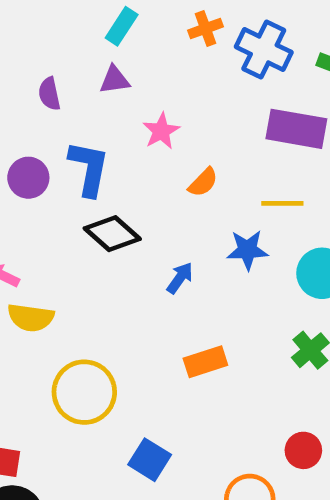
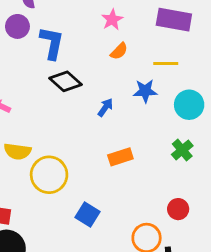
pink star: (161, 131) -> (112, 20), moved
purple circle: (28, 178) -> (17, 26), moved
yellow semicircle: (31, 318) -> (17, 151), moved

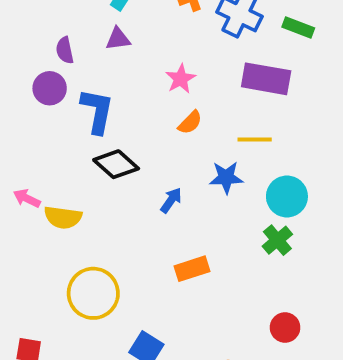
green cross: (182, 150) -> (277, 240), moved
yellow semicircle: (17, 151) -> (63, 217), moved
red circle: (178, 209) -> (285, 327), moved

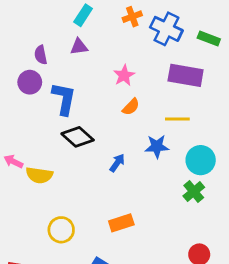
orange rectangle: (192, 269) -> (121, 223), moved
yellow circle: (93, 293) -> (61, 230), size x0.7

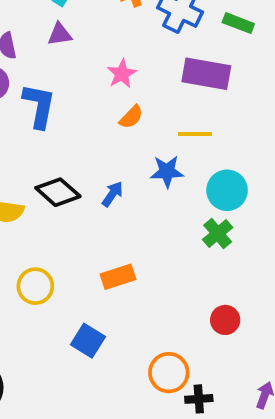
black diamond: (78, 137) -> (58, 192), moved

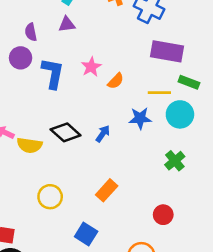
green rectangle: (238, 23) -> (189, 82), moved
pink star: (122, 74) -> (91, 67), moved
cyan circle: (227, 190) -> (180, 114), moved
orange rectangle: (118, 277) -> (107, 190), turned -30
red circle: (225, 320) -> (163, 215), moved

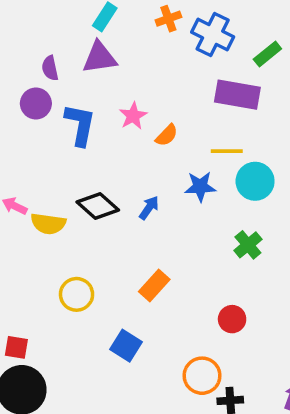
purple triangle: (67, 24) -> (100, 58), size x1.5
green rectangle: (189, 82) -> (267, 54), moved, turned -60

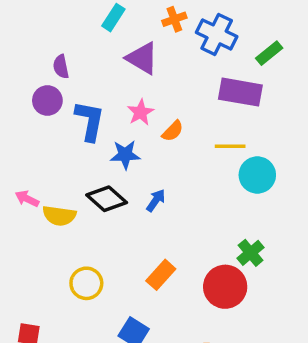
purple triangle: (100, 58) -> (142, 58), moved, turned 39
blue star: (200, 187) -> (125, 155), moved
green cross: (248, 245) -> (251, 253), moved
red circle: (232, 319) -> (225, 287), moved, size x1.6

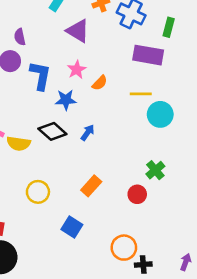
green rectangle: (269, 53) -> (169, 27), turned -36
red circle: (225, 287) -> (137, 194), size x0.6

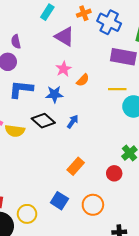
blue L-shape: (40, 76) -> (21, 89), moved, turned -95
yellow circle: (38, 192) -> (27, 214), moved
orange circle: (124, 248) -> (93, 205), moved

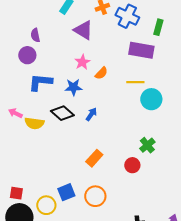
blue square: (59, 201) -> (66, 192), moved, turned 36
orange circle: (93, 205) -> (95, 196), moved

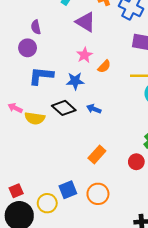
blue arrow: (91, 114) -> (94, 109), turned -104
red square: (16, 193) -> (16, 191), turned -32

